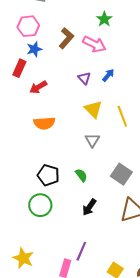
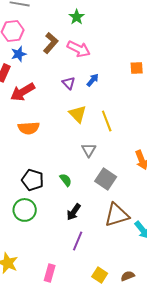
green star: (104, 19) -> (77, 17), moved
red arrow: (38, 87) -> (23, 92), size x1.4
gray triangle: (92, 140) -> (89, 150), moved
purple line: (81, 251) -> (78, 241), moved

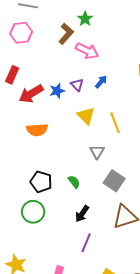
brown L-shape: (51, 43) -> (66, 34), moved
blue star: (19, 54) -> (57, 91), moved

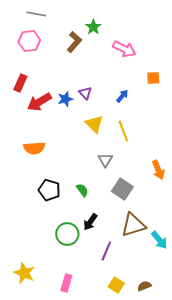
pink arrow: (87, 51) -> (124, 49), moved
blue arrow: (101, 82) -> (122, 96), moved
orange semicircle: (37, 130) -> (34, 148), moved
green circle: (33, 212) -> (67, 234), moved
purple line: (86, 243) -> (106, 251), moved

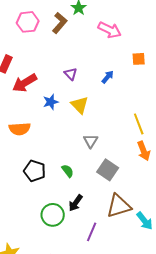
pink hexagon: (29, 41) -> (28, 22), moved
blue star: (65, 99) -> (51, 102), moved
yellow line: (123, 131) -> (139, 124), moved

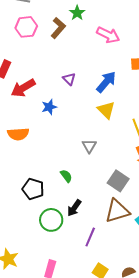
blue arrow: (108, 77) -> (106, 82), size x1.6
yellow triangle: (80, 105) -> (106, 110), moved
gray square: (108, 170) -> (118, 181), moved
black pentagon: (35, 171) -> (33, 189), moved

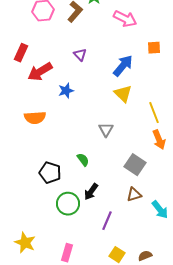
purple triangle: (69, 79) -> (80, 55), moved
brown triangle: (117, 211) -> (134, 195), size x0.6

